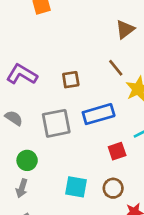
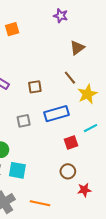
gray square: (56, 123) -> (24, 121), size x0.6
cyan square: (76, 187) -> (17, 170), moved

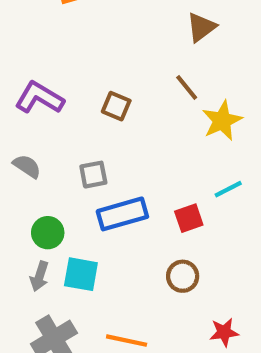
brown square: (35, 87) -> (116, 106), turned 32
blue rectangle: (57, 114) -> (122, 214), moved
red star: (84, 190) -> (224, 332), moved

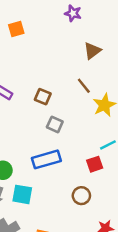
gray square: (93, 175) -> (55, 124), moved, turned 35
red square: (189, 218) -> (95, 164), moved

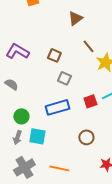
brown triangle: (92, 51) -> (75, 18), moved
red square: (95, 164) -> (90, 101), moved

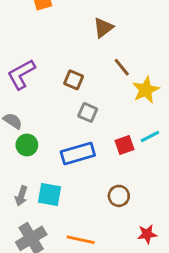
purple L-shape: (17, 51) -> (21, 74), turned -60
green circle: (21, 116) -> (27, 145), moved

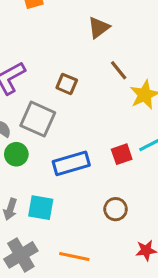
gray square: (88, 112) -> (38, 119), moved, size x1.6

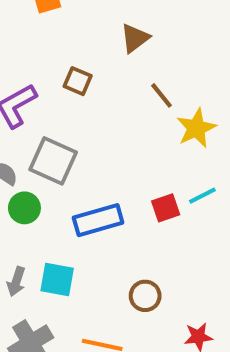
brown square: (67, 84) -> (78, 81), moved
brown circle: (116, 209) -> (145, 296), moved

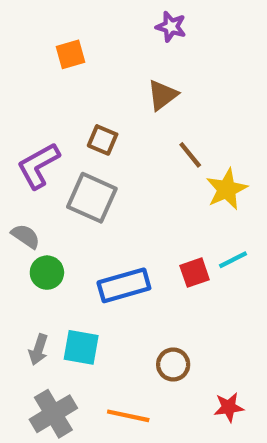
gray square: (53, 161) -> (92, 198), moved

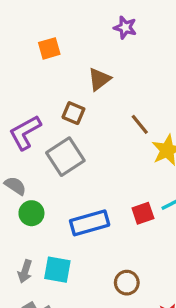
brown triangle: (162, 95) -> (99, 79), moved
gray square: (92, 198) -> (65, 157), turned 33

